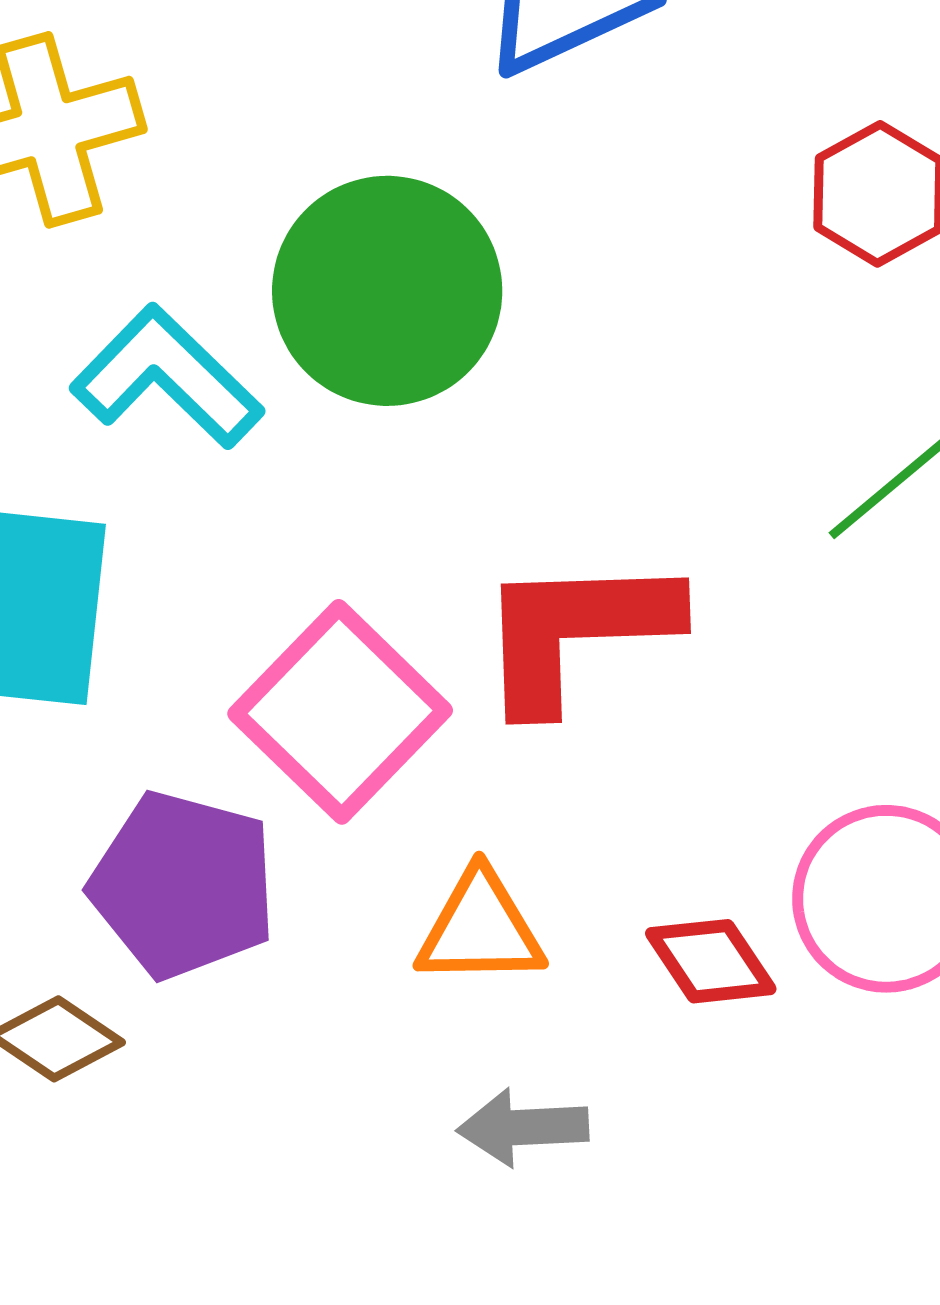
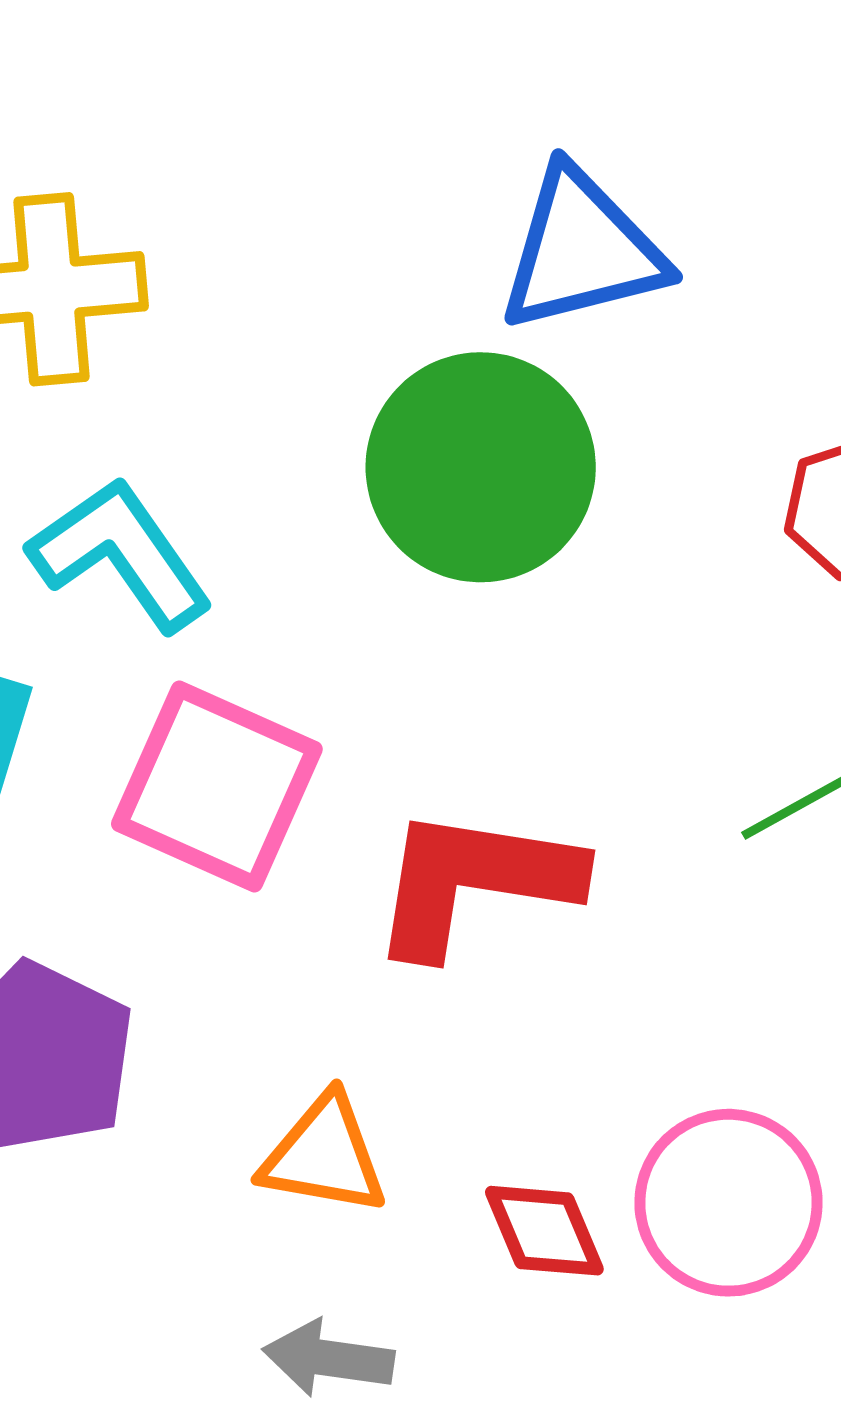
green circle: (387, 291) -> (481, 467), moved
pink square: (340, 712) -> (217, 786), moved, turned -31

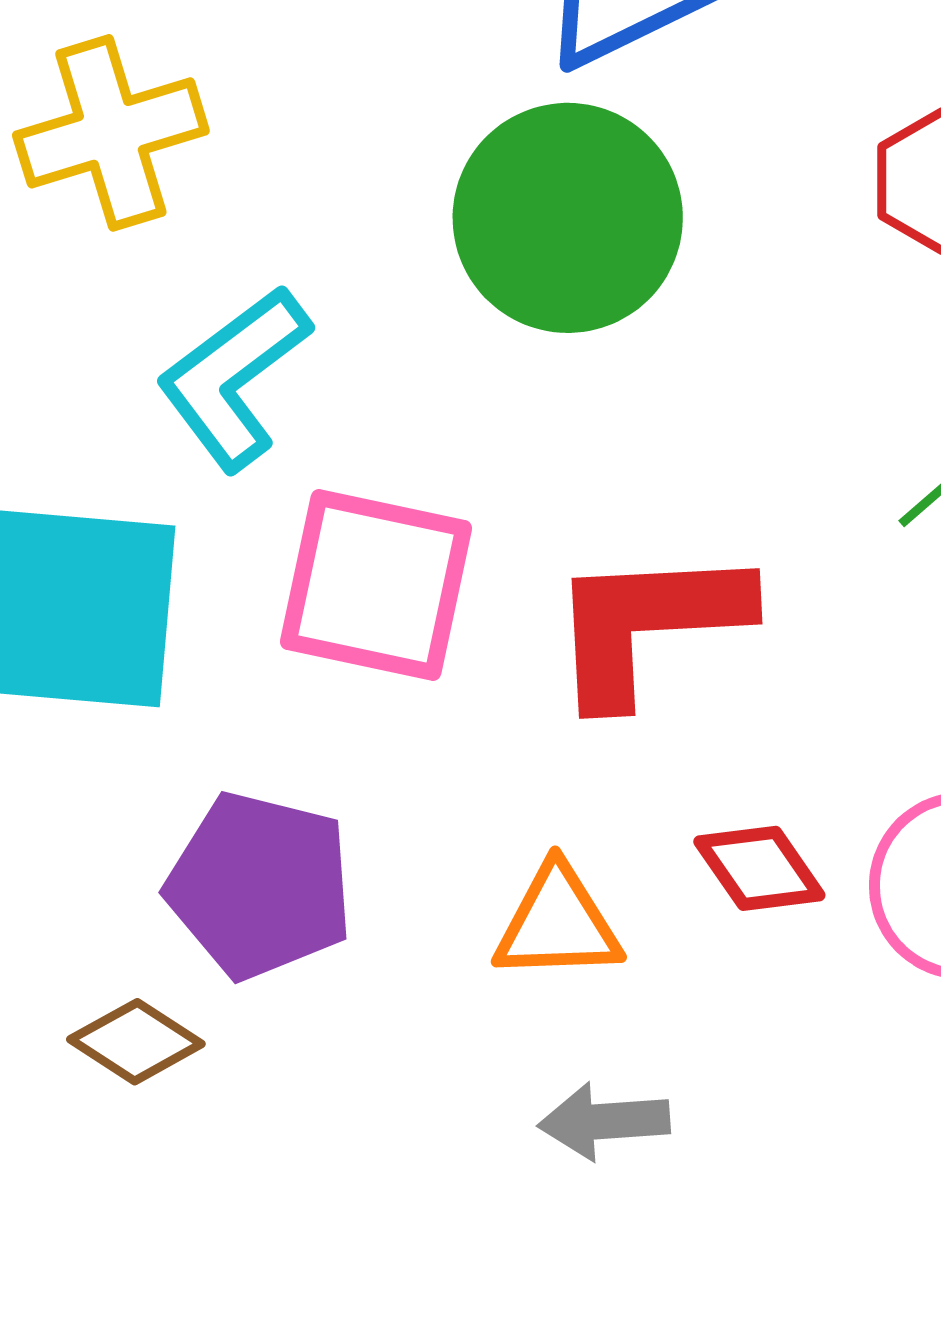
cyan L-shape: (121, 554) -> (234, 378), turned -80
red diamond: (544, 1231) -> (759, 868), moved

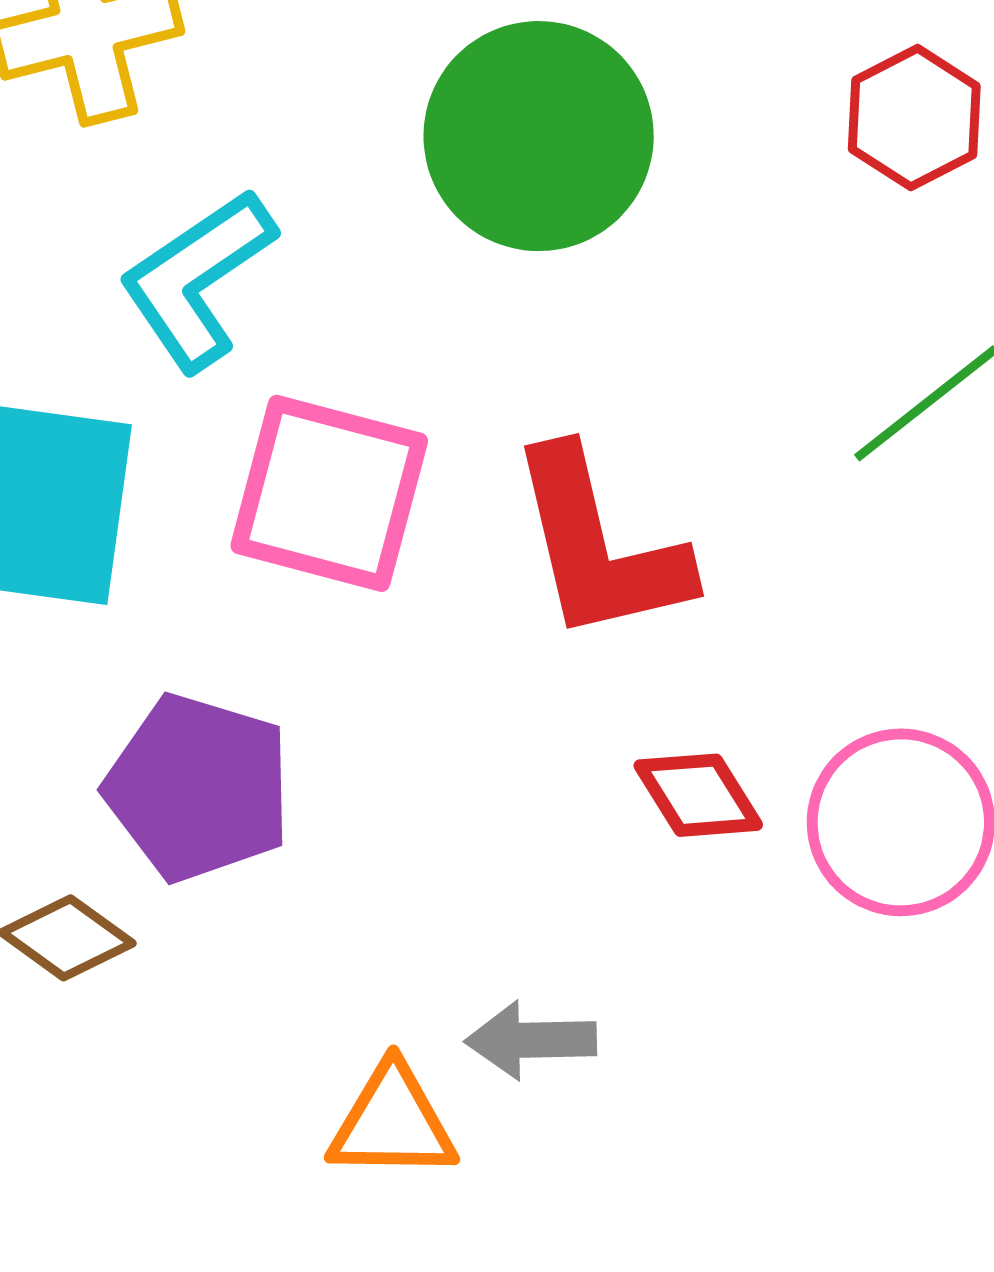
red L-shape: (648, 624) -> (599, 546), turned -103
orange triangle: (558, 923) -> (392, 1122), moved

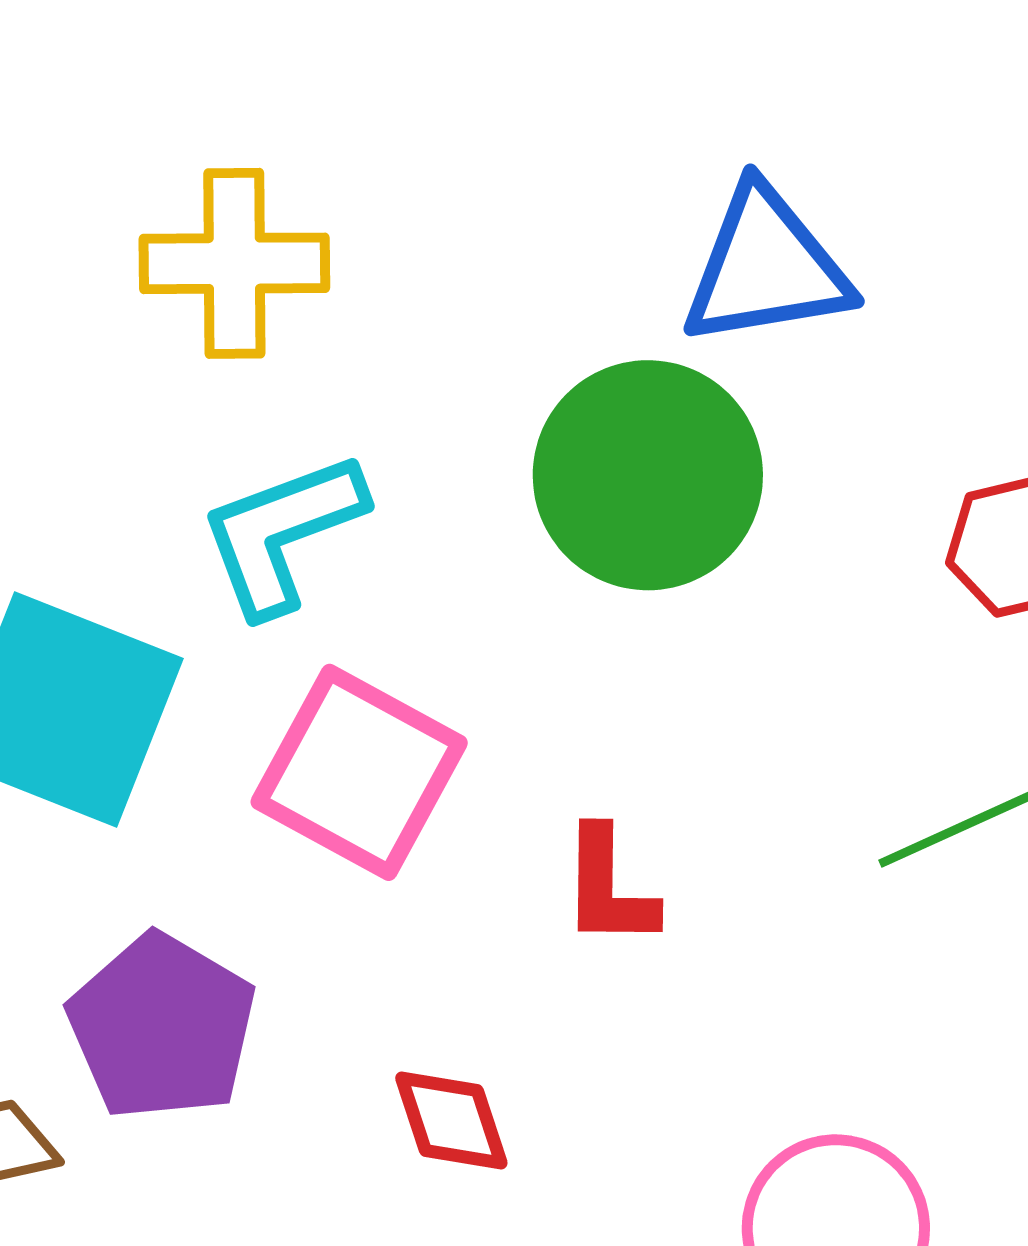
red L-shape: (599, 546) -> (609, 887), size x0.6
red diamond: (698, 795) -> (451, 1121), moved

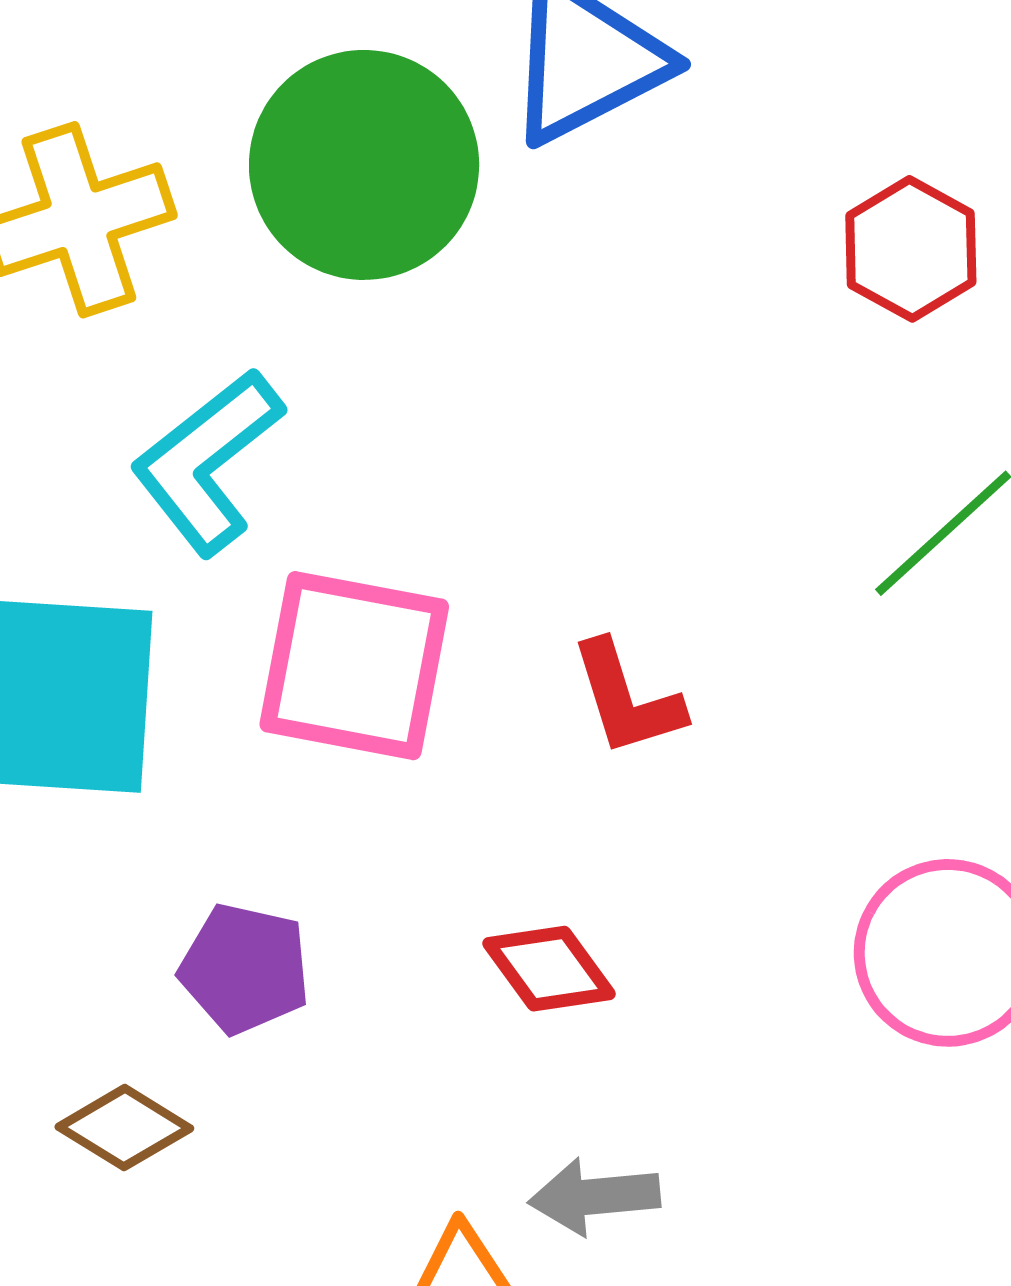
green circle: (648, 475) -> (364, 165), moved
purple pentagon: (162, 1027) -> (245, 969), size x0.7

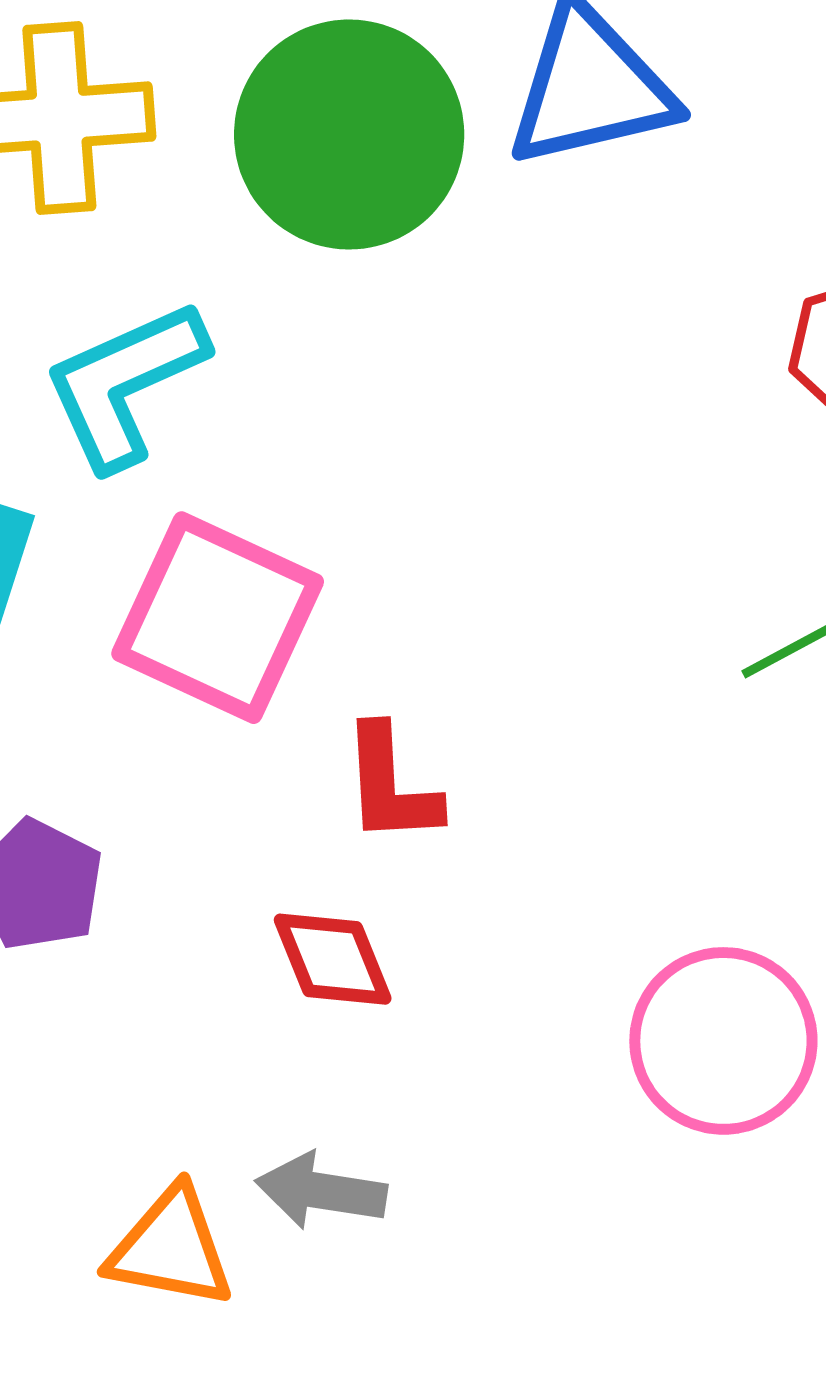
red L-shape: (627, 699) -> (391, 785), moved

